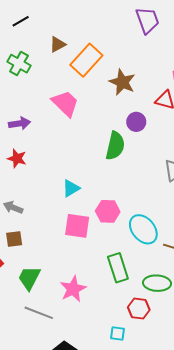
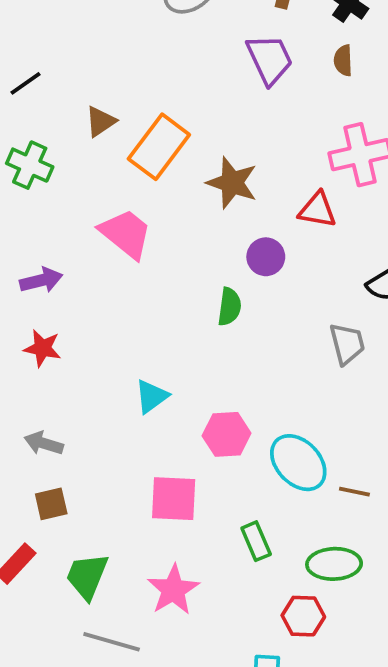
green semicircle: (115, 146) -> (229, 307), size x0.7
pink square: (77, 226) -> (174, 499), moved
green rectangle: (118, 268) -> (256, 541), size x0.7

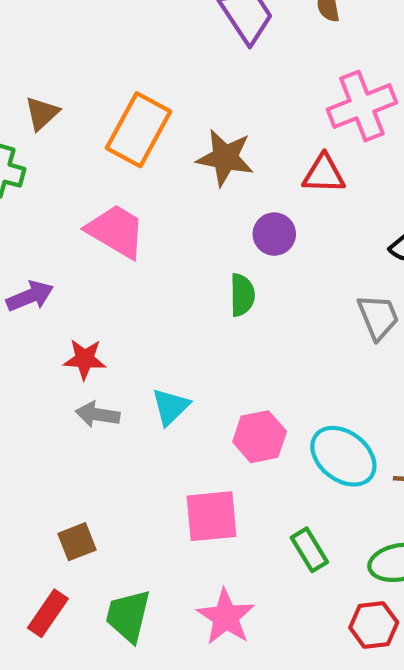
brown triangle: (101, 121) -> (42, 113), moved
red star: (42, 348) -> (85, 359), moved
gray arrow: (44, 443) -> (98, 414), moved

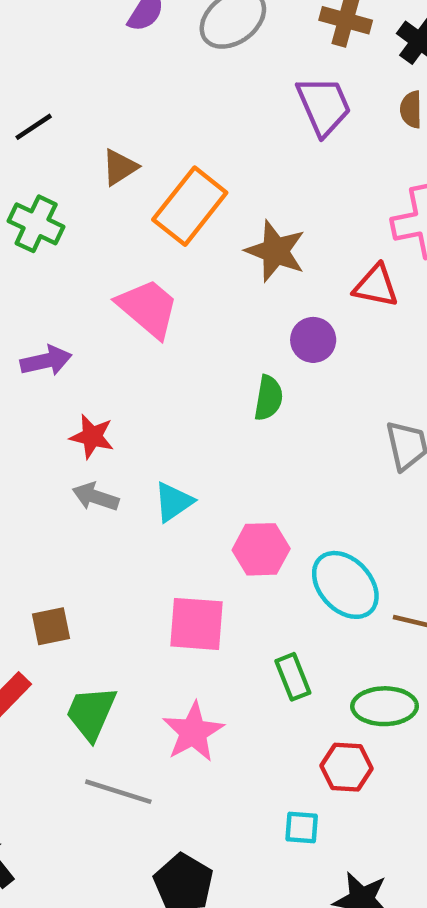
brown triangle: (42, 113) -> (120, 167), moved

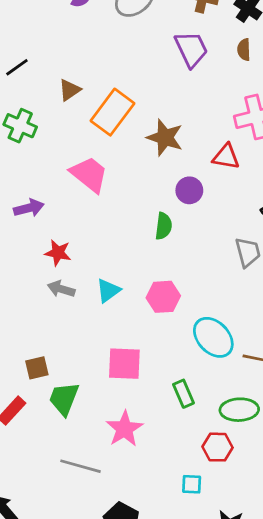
pink hexagon: (261, 549) -> (163, 297), moved
green trapezoid: (91, 713) -> (64, 399), moved

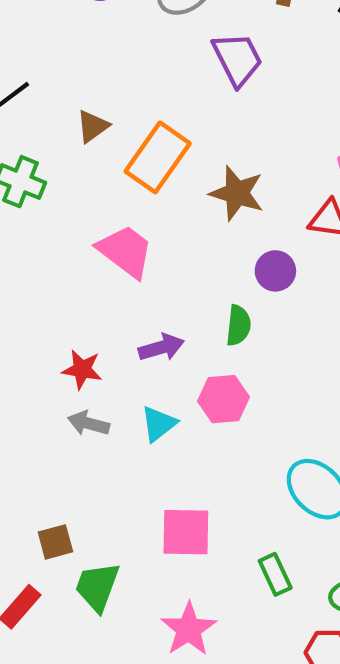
purple trapezoid: (191, 49) -> (237, 59), moved
purple arrow: (29, 208) -> (161, 347), moved
pink hexagon: (163, 297) -> (223, 399), moved

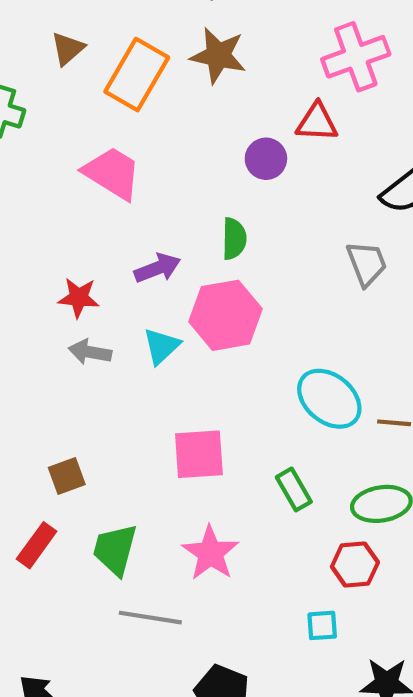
brown star: (237, 193) -> (218, 55), moved
purple circle: (275, 271) -> (266, 159), moved
pink hexagon: (223, 399) -> (225, 315), size x1.4
green trapezoid: (97, 587) -> (115, 550), moved

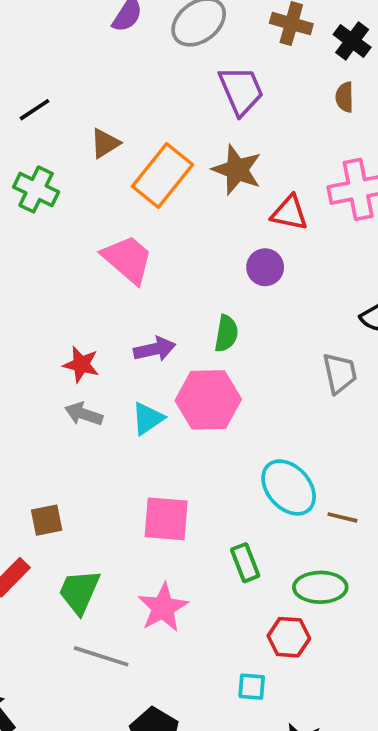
red triangle: (317, 122) -> (289, 213), moved

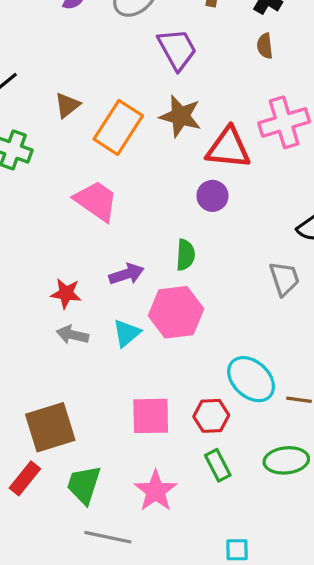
red triangle: (289, 213) -> (228, 148), size x1.4
brown square: (47, 520) -> (50, 427), size x1.8
green rectangle: (245, 563) -> (218, 465), moved
red hexagon: (289, 637) -> (211, 416), moved

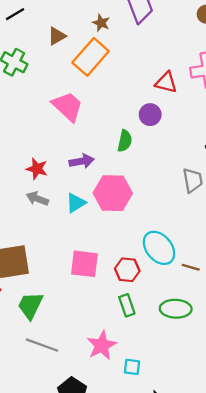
brown star: (180, 116) -> (101, 23), moved, size x0.6
red triangle: (228, 148) -> (166, 82), size x0.7
green semicircle: (185, 255) -> (125, 141), moved
pink star: (156, 491) -> (102, 345), moved

